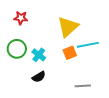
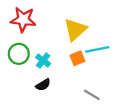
red star: (21, 18) -> (23, 20), size x1.6
gray line: (83, 86) -> (92, 95), turned 35

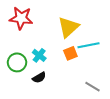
green circle: (19, 54) -> (17, 62), moved
gray line: (92, 95) -> (93, 87), moved

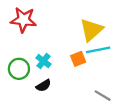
yellow triangle: (68, 27) -> (91, 30), moved

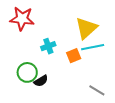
cyan cross: (43, 61) -> (48, 46), moved, turned 32
green circle: (19, 69) -> (27, 72), moved

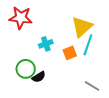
cyan line: (93, 47) -> (88, 45), turned -60

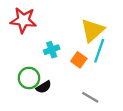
orange square: (70, 53) -> (79, 60), turned -32
gray line: (92, 86) -> (90, 97), moved

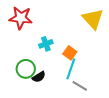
yellow triangle: (92, 30) -> (93, 19), moved, turned -30
cyan line: (99, 51) -> (71, 69), moved

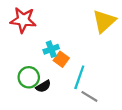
yellow triangle: (93, 19) -> (104, 21), turned 30
orange square: (70, 53) -> (61, 59), moved

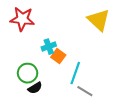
yellow triangle: (104, 21) -> (99, 20), turned -35
black semicircle: (43, 86) -> (35, 88), moved

